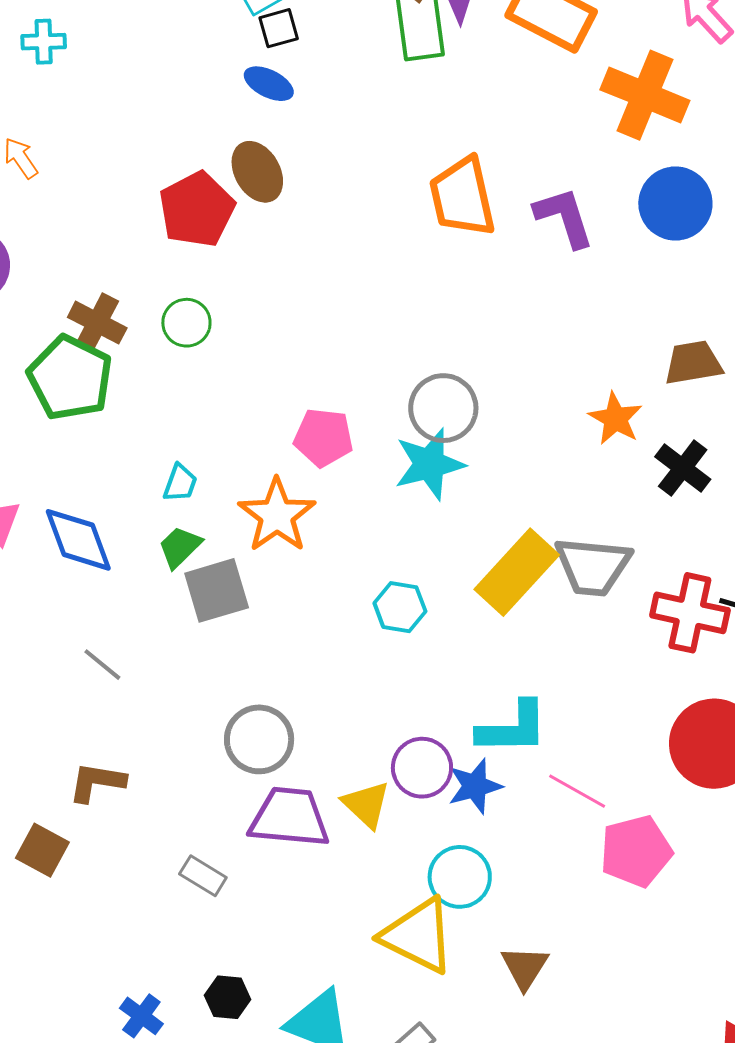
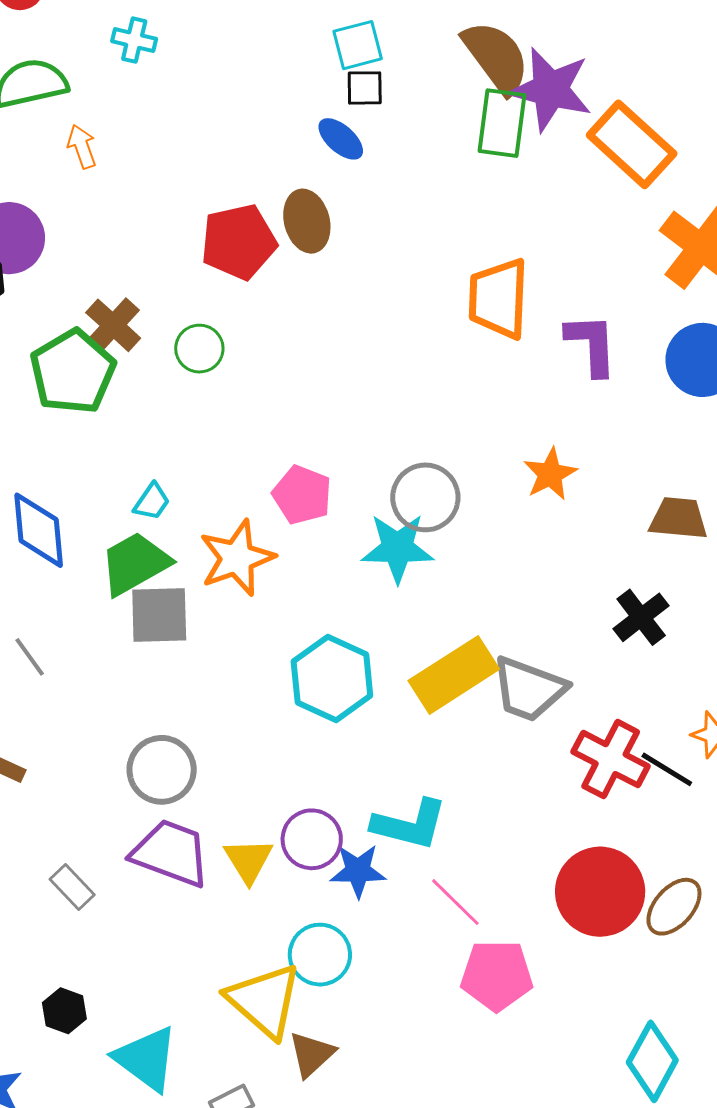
orange star: (615, 419) -> (550, 474), moved
green trapezoid: (180, 547) -> (135, 563), size x1.6
cyan hexagon: (400, 607) -> (332, 678), size x1.6
brown triangle: (525, 967) -> (311, 1054), moved

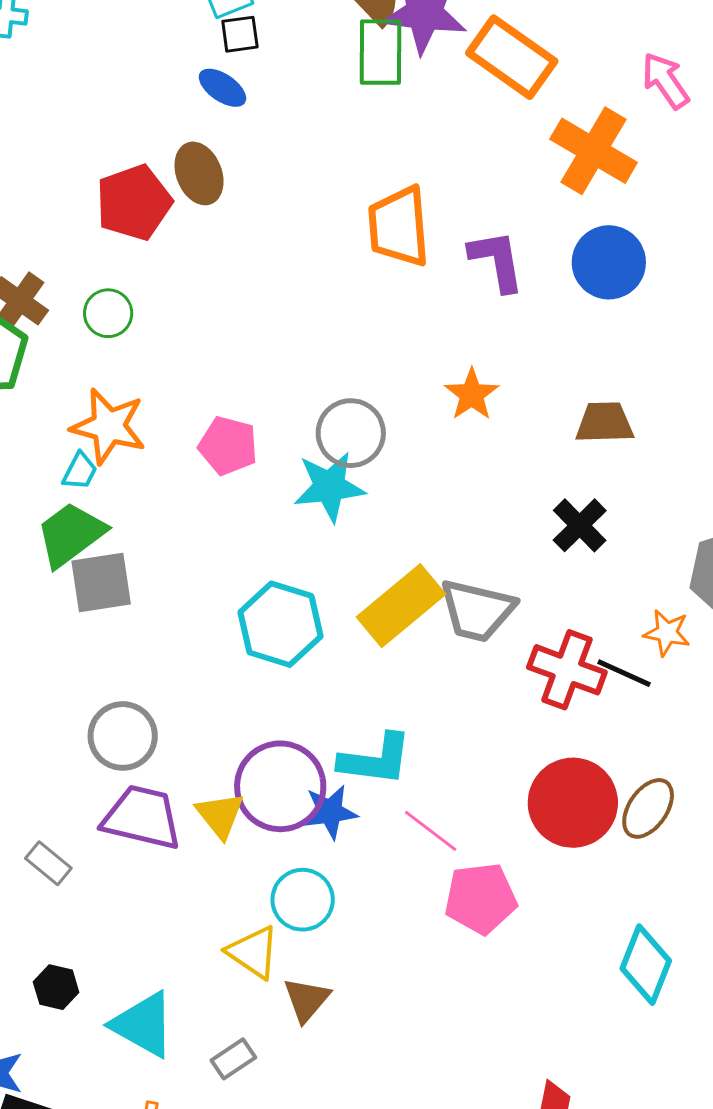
orange star: (237, 558) -> (108, 426), moved, turned -30
purple circle: (312, 839) -> (280, 786), size x1.5
yellow triangle: (264, 1001) -> (253, 952), size x0.7

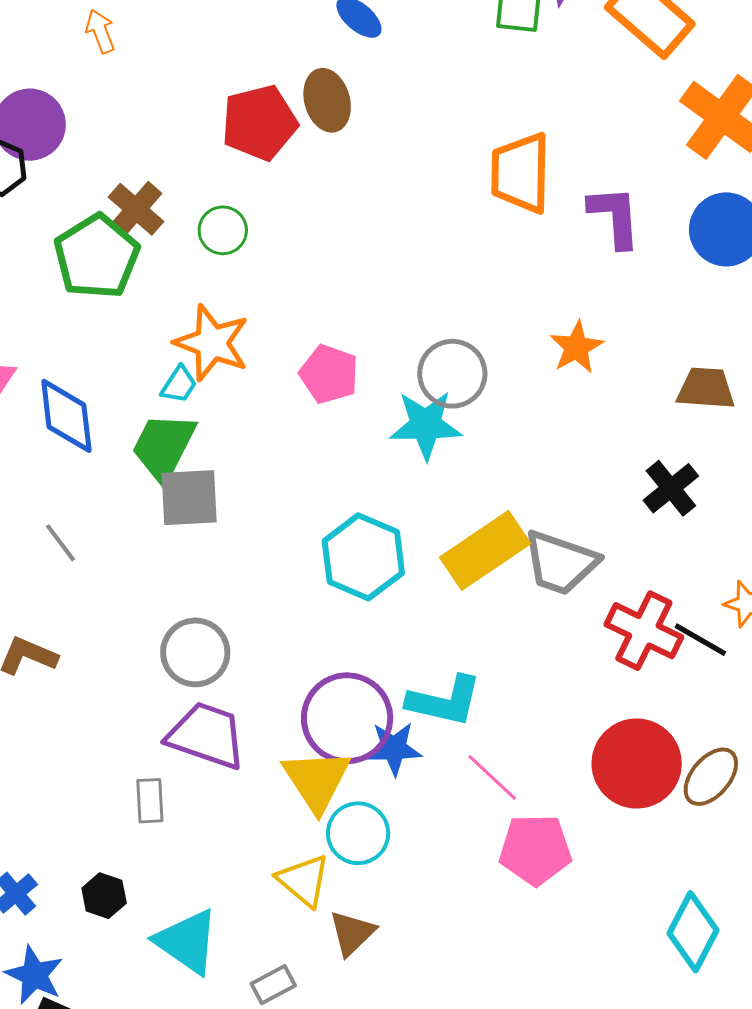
green trapezoid: (71, 534) -> (164, 447), turned -32
yellow triangle: (220, 815) -> (317, 780), moved, size x1.4
gray rectangle: (48, 863) -> (150, 801), moved, turned 42

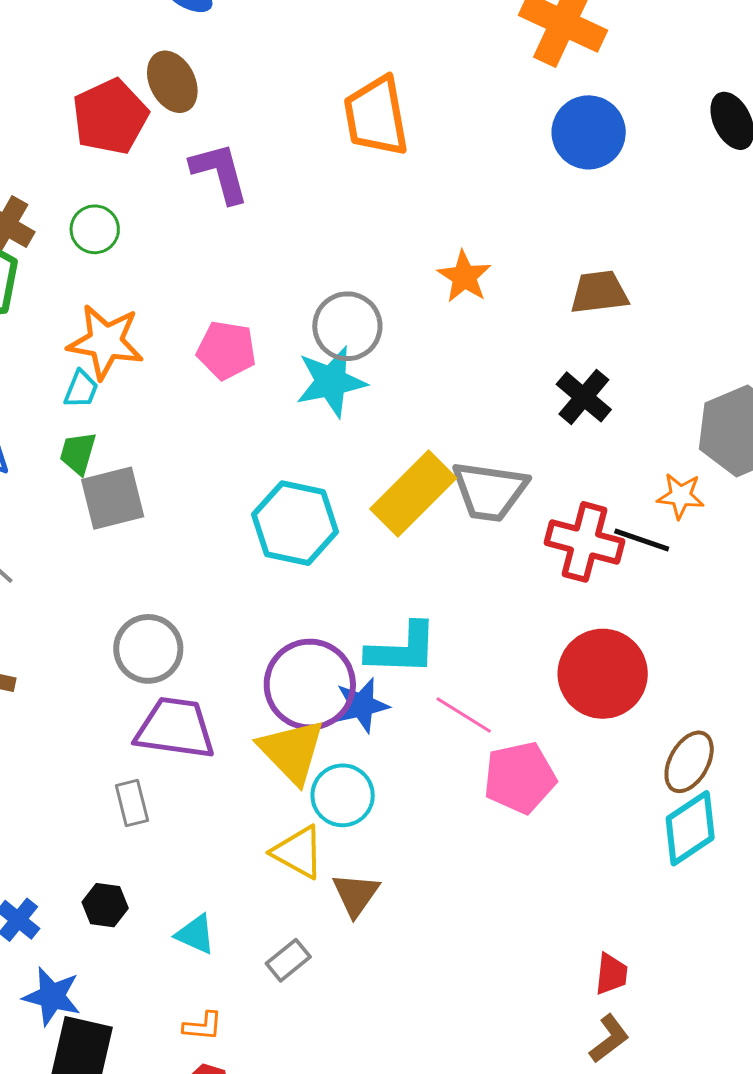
purple L-shape: (615, 217) -> (220, 173), moved
green trapezoid: (164, 447) -> (78, 453), size x0.6
brown ellipse: (711, 777) -> (689, 762), moved
cyan diamond: (693, 932) -> (690, 828), turned 40
cyan triangle: (187, 942) -> (195, 934), size x0.6

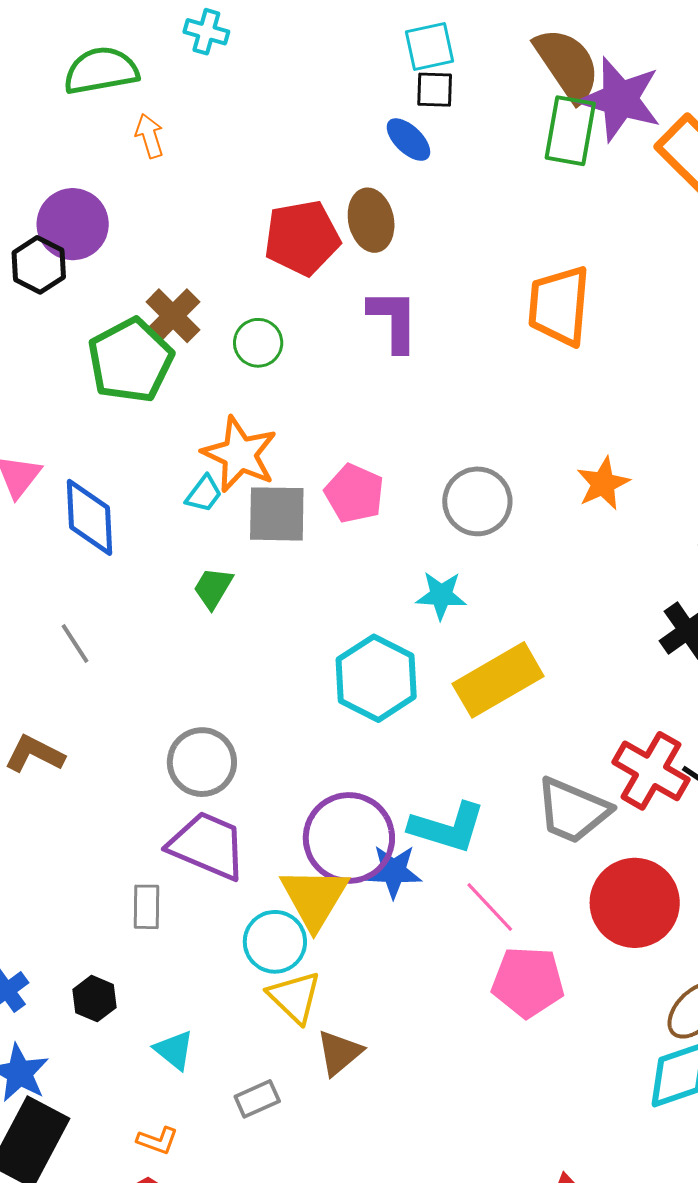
cyan star: (331, 382) -> (441, 595), moved, size x0.7
green trapezoid: (78, 453) -> (213, 588), moved
gray trapezoid: (490, 491) -> (573, 810), moved
gray square: (113, 498) -> (277, 514), moved
cyan circle: (343, 795) -> (275, 942), moved

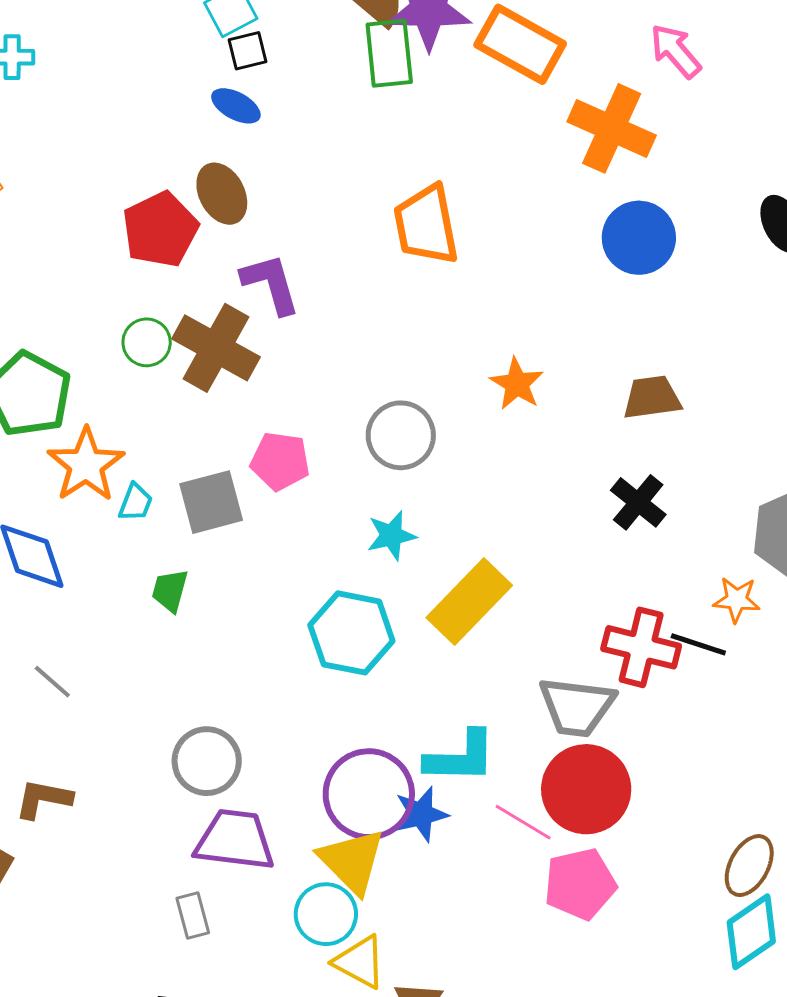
brown cross: (173, 316) -> (216, 348), moved, size x1.5
orange star: (240, 454) -> (86, 465), moved, turned 30
red circle: (635, 903) -> (586, 789), moved

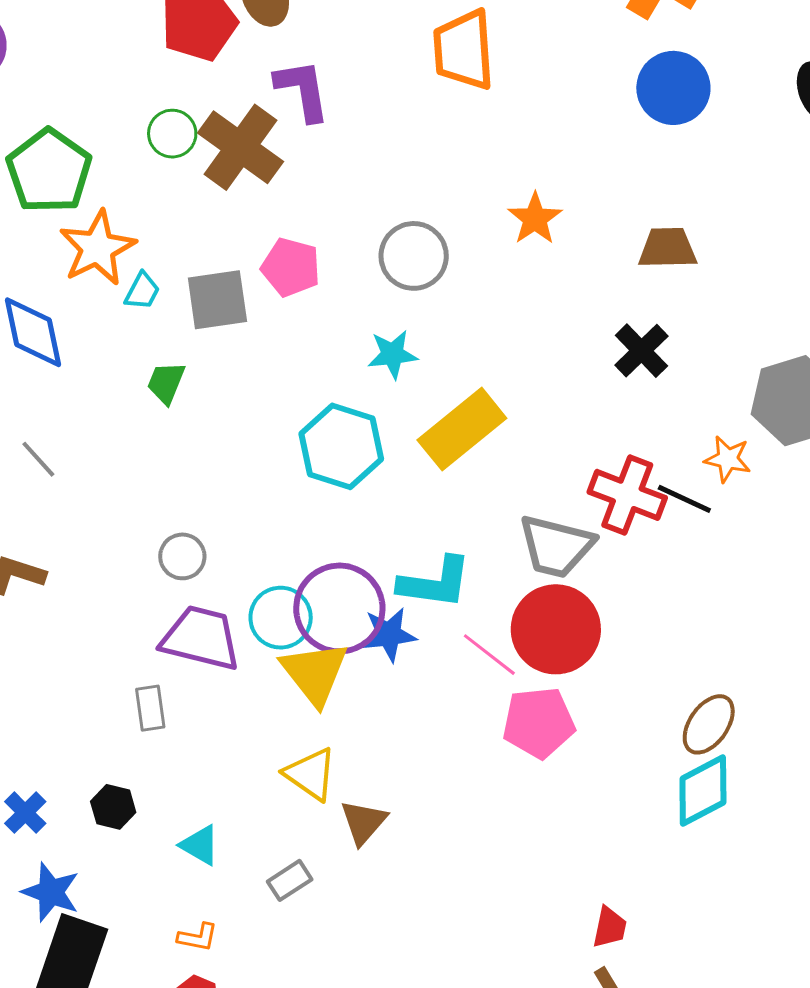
gray circle: (207, 761) -> (182, 556), size x0.7
cyan circle: (326, 914) -> (281, 618), moved

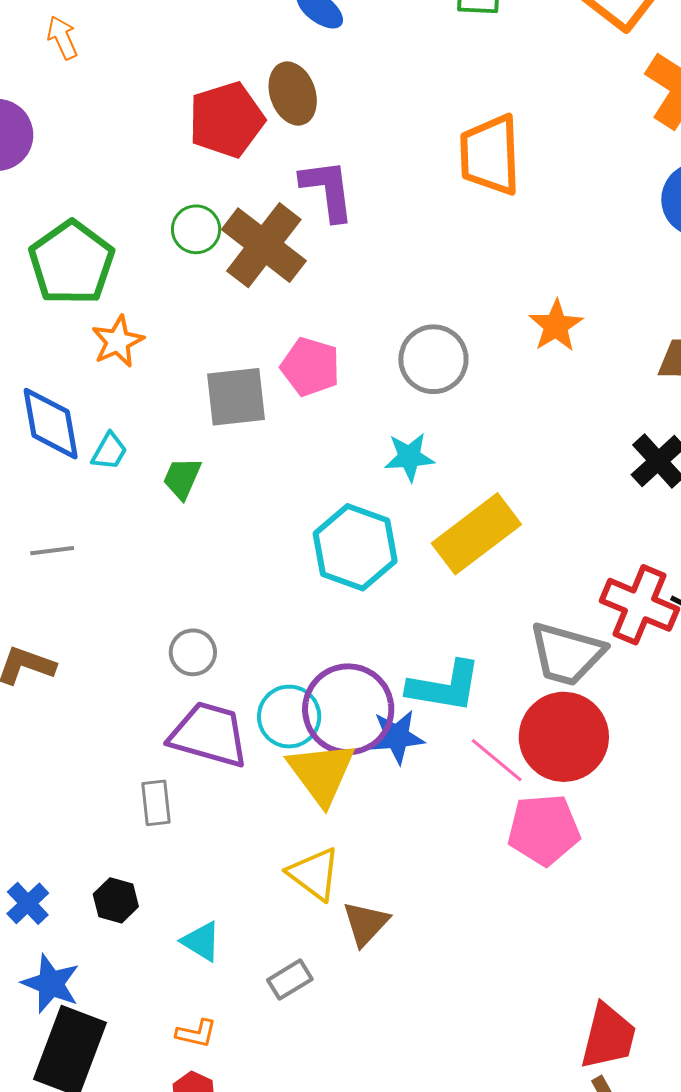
orange star: (97, 248) -> (118, 341), size x0.7
cyan trapezoid: (142, 291) -> (109, 451), moved
gray line: (38, 459) -> (52, 551), turned -57
red trapezoid: (610, 927) -> (608, 1036), size x1.6

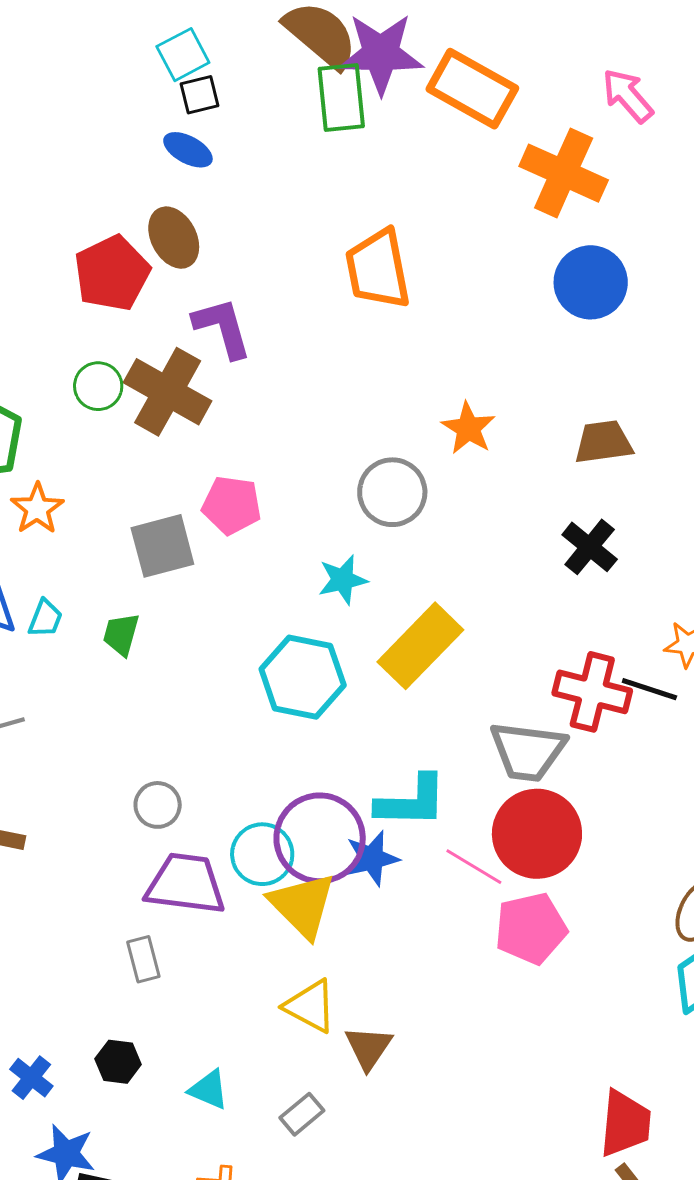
gray circle: (433, 359) -> (392, 492), moved

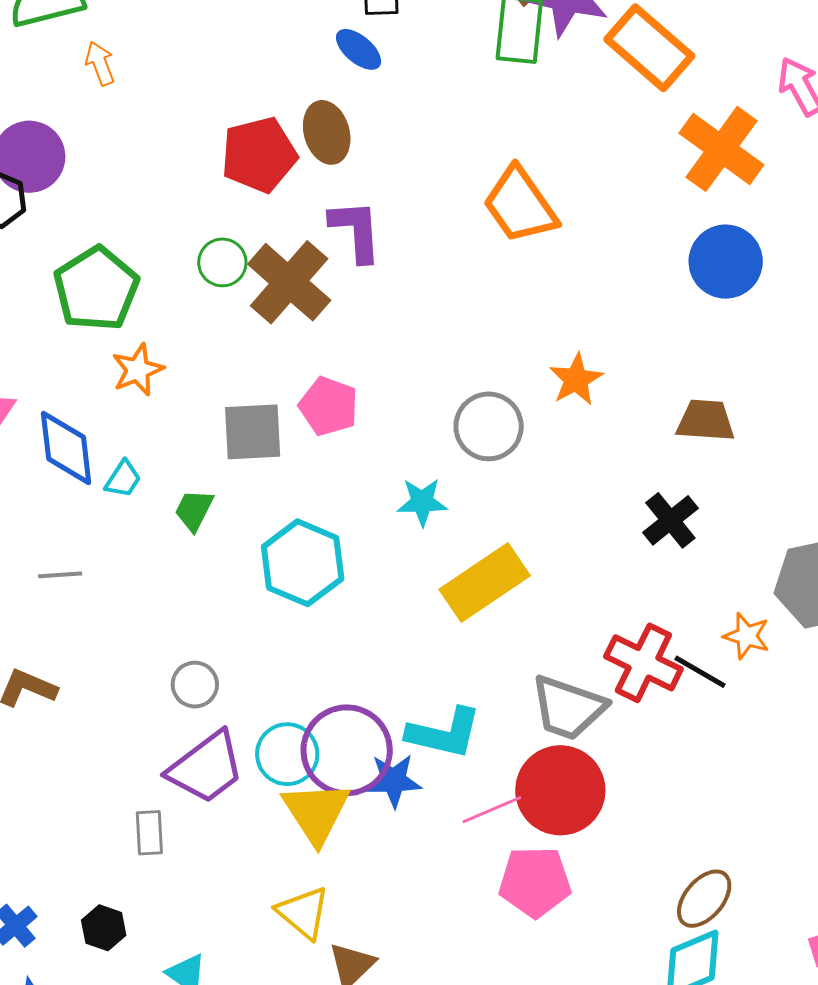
orange trapezoid: (378, 269) -> (520, 205), turned -36
cyan hexagon: (303, 677) -> (303, 563), moved
pink line: (474, 867) -> (492, 810), turned -66
purple trapezoid: (186, 884) -> (206, 768), turned 124

